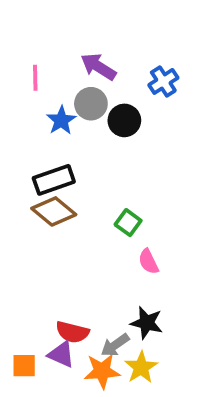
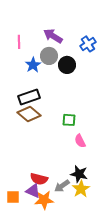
green square: (128, 223) -> (69, 120), turned -32
yellow star: (141, 367) -> (81, 189), moved
orange star: (102, 371) -> (44, 200), moved

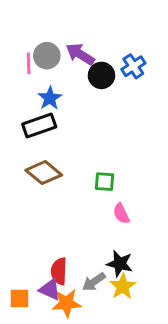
gray circle: (49, 56) -> (47, 56), moved
black circle: (67, 65) -> (101, 75), moved
black rectangle: (29, 97) -> (39, 126), moved
red semicircle: (39, 179) -> (59, 271), turned 78

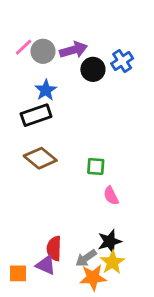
purple arrow: (80, 54) -> (74, 50), turned 132
pink line: (29, 63) -> (24, 47), moved, turned 48
black star: (120, 264) -> (110, 241), turned -30
orange star: (67, 303) -> (93, 278), moved

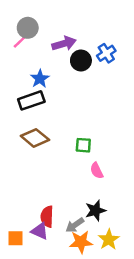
gray circle: (43, 51) -> (28, 28), moved
yellow star: (112, 262) -> (109, 240), moved

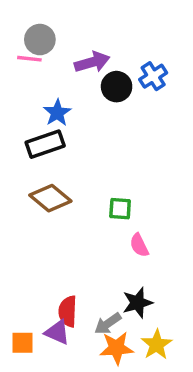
pink line: (20, 41) -> (29, 59), turned 49

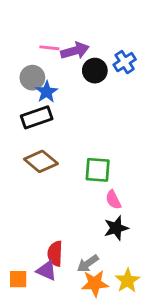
gray circle: (40, 40) -> (32, 78), moved
pink line: (29, 59) -> (49, 48), moved
green square: (120, 209) -> (98, 170), size x1.4
black star: (137, 303) -> (116, 228), moved

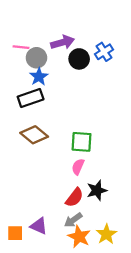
pink line: (49, 48) -> (21, 47), moved
gray circle: (32, 78) -> (36, 58), moved
pink semicircle: (113, 200) -> (78, 167), moved, turned 49
red semicircle: (55, 254) -> (74, 198), moved, turned -144
orange star: (95, 283) -> (79, 237), turned 30

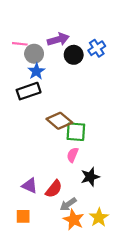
brown diamond: (34, 135) -> (59, 121), moved
red semicircle: (74, 198) -> (54, 189), moved
purple triangle: (39, 226) -> (30, 186), moved
orange square: (15, 233) -> (23, 216), moved

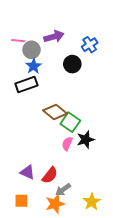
black circle: (74, 55) -> (72, 64), moved
green square: (76, 132) -> (70, 122), turned 30
black star: (90, 177) -> (86, 140), moved
orange star: (74, 220) -> (55, 204), moved, turned 30

